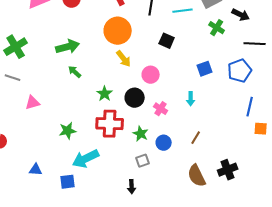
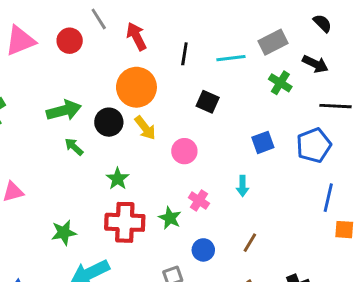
black circle: (135, 98) -> (109, 122), moved
green star: (141, 134) -> (170, 218), moved

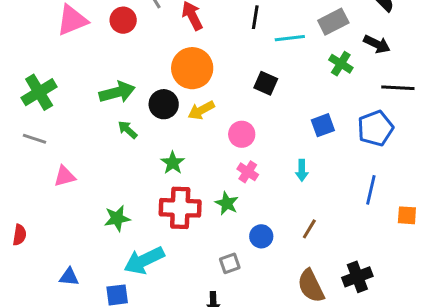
black line: (184, 54) -> (255, 17), moved
yellow arrow: (145, 128) -> (201, 110), turned 100
blue line: (328, 198) -> (371, 190), moved
pink cross: (199, 201) -> (248, 172), moved

